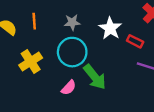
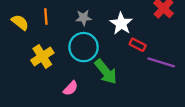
red rectangle: (135, 41) -> (138, 45), moved
pink semicircle: (69, 88) -> (71, 88), moved

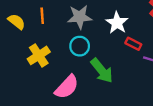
gray star: (84, 18) -> (80, 17), size x1.5
cyan circle: (84, 47) -> (80, 46), size x0.7
pink semicircle: (71, 88) -> (67, 87), size x1.6

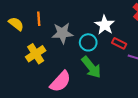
gray star: (80, 17) -> (62, 33), moved
cyan circle: (80, 46) -> (88, 42), moved

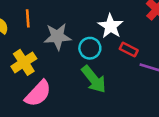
pink semicircle: (60, 82) -> (38, 94), moved

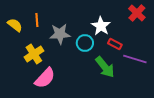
green arrow: (94, 79) -> (105, 67), moved

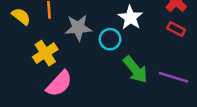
red rectangle: (115, 44) -> (176, 29), moved
purple line: (135, 59) -> (173, 77), moved

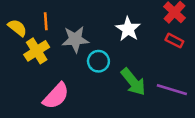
cyan circle: (110, 39) -> (98, 61), moved
yellow cross: (45, 53) -> (37, 51), moved

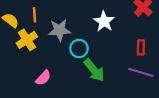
red rectangle: (174, 41) -> (141, 47), moved, turned 64
green arrow: (133, 82) -> (94, 70), moved
pink semicircle: (56, 96) -> (43, 78), size x0.7

